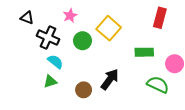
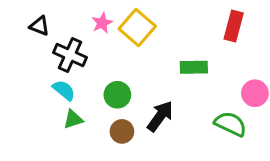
yellow square: (109, 28) -> (137, 28), moved
green circle: (83, 41) -> (117, 95), moved
green rectangle: (144, 52) -> (194, 67), moved
cyan semicircle: (55, 62) -> (64, 90), moved

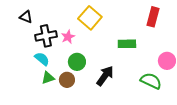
pink star: (102, 23) -> (68, 37), moved
black cross: (70, 55) -> (46, 36), turned -35
brown circle: (122, 131) -> (67, 80), moved

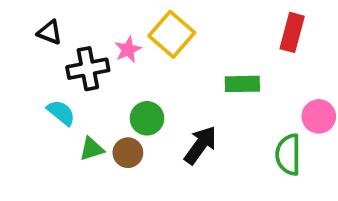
pink star: (68, 37) -> (128, 50), moved
cyan semicircle: (42, 59) -> (61, 113), moved
green semicircle: (151, 81) -> (288, 155), turned -115

